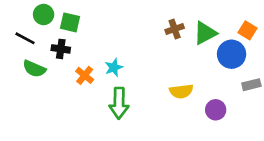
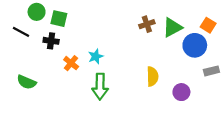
green semicircle: (34, 69) -> (27, 82), moved
yellow semicircle: (181, 91) -> (152, 76), turned -84

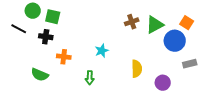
cyan star: (96, 56) -> (102, 51), moved
orange cross: (71, 63) -> (64, 57), turned -32
green semicircle: (27, 82) -> (40, 75), moved
green arrow: (100, 87) -> (90, 78), size x0.6

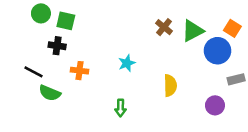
brown cross: (132, 22) -> (164, 27), turned -32
black line: (19, 29) -> (33, 72), moved
green arrow: (90, 78) -> (121, 108), moved
purple circle: (163, 83) -> (215, 105), moved

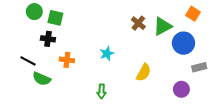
orange square: (232, 28) -> (193, 14), moved
yellow semicircle: (170, 86) -> (144, 72), turned 30

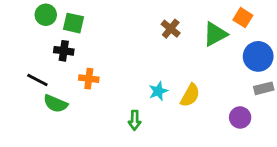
orange square: (193, 14) -> (243, 18), moved
brown cross: (138, 23) -> (171, 29), moved
blue circle: (183, 43) -> (258, 56), moved
cyan star: (107, 54) -> (158, 91), moved

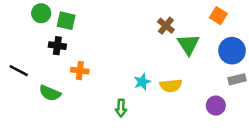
brown cross: (171, 29) -> (166, 26), moved
green triangle: (215, 34) -> (188, 44), moved, turned -35
black line: (37, 80) -> (19, 71), moved
yellow semicircle: (190, 95) -> (171, 86), turned 55

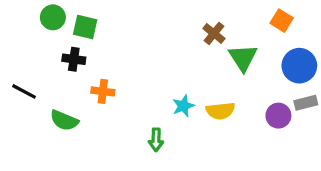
purple circle: (216, 106) -> (278, 116), moved

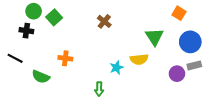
green square: (85, 27) -> (54, 17), turned 35
brown cross: (214, 33) -> (104, 21), moved
black cross: (74, 59) -> (26, 31), moved
yellow semicircle: (220, 111) -> (139, 59), moved

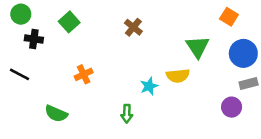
green circle: (34, 11) -> (21, 14), moved
orange cross: (65, 58) -> (84, 74), turned -32
purple circle: (177, 74) -> (232, 107), moved
green semicircle: (41, 77) -> (56, 114), moved

